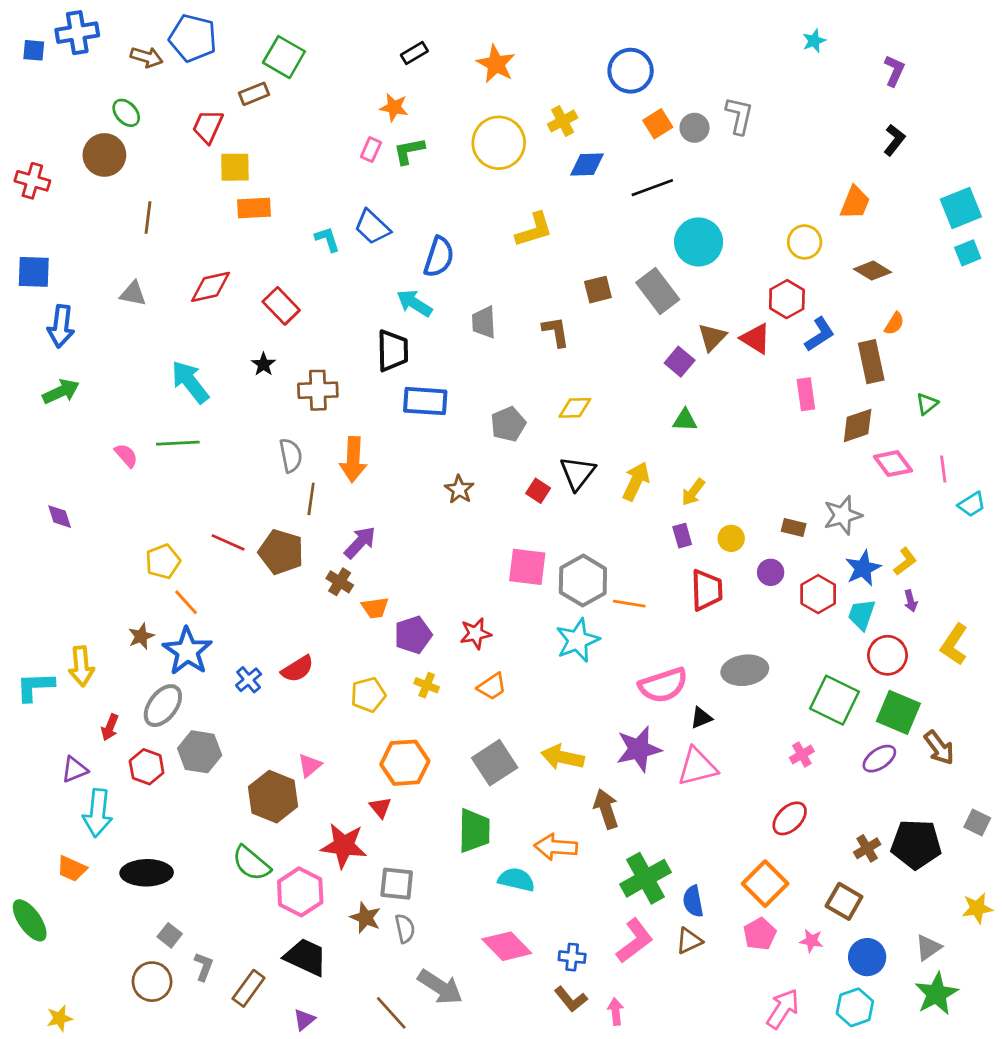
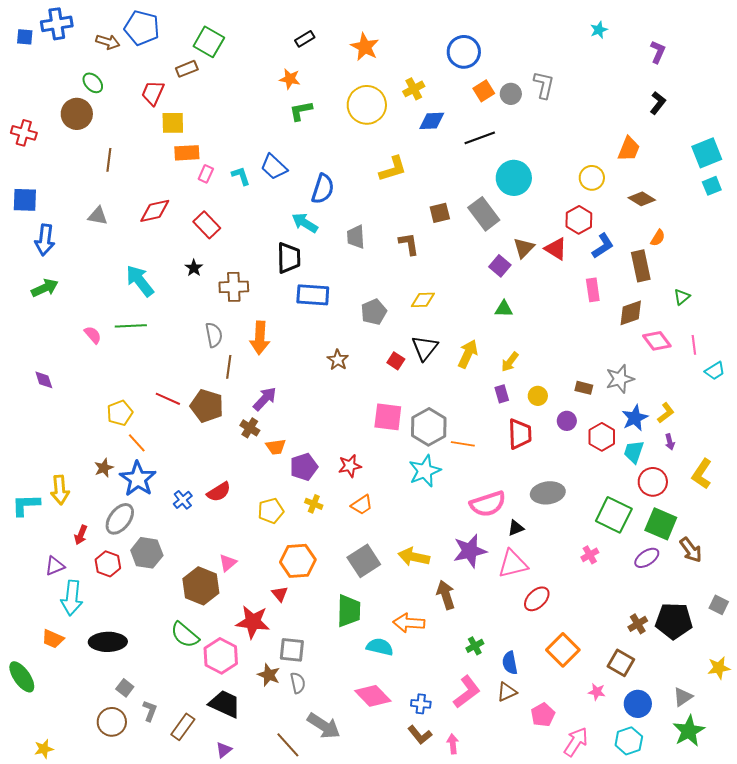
pink rectangle: (371, 150) -> (206, 174), moved
red ellipse: (790, 818) -> (537, 599), moved
green cross: (646, 878) -> (475, 646), size x0.5
pink pentagon: (760, 934) -> (543, 715), moved

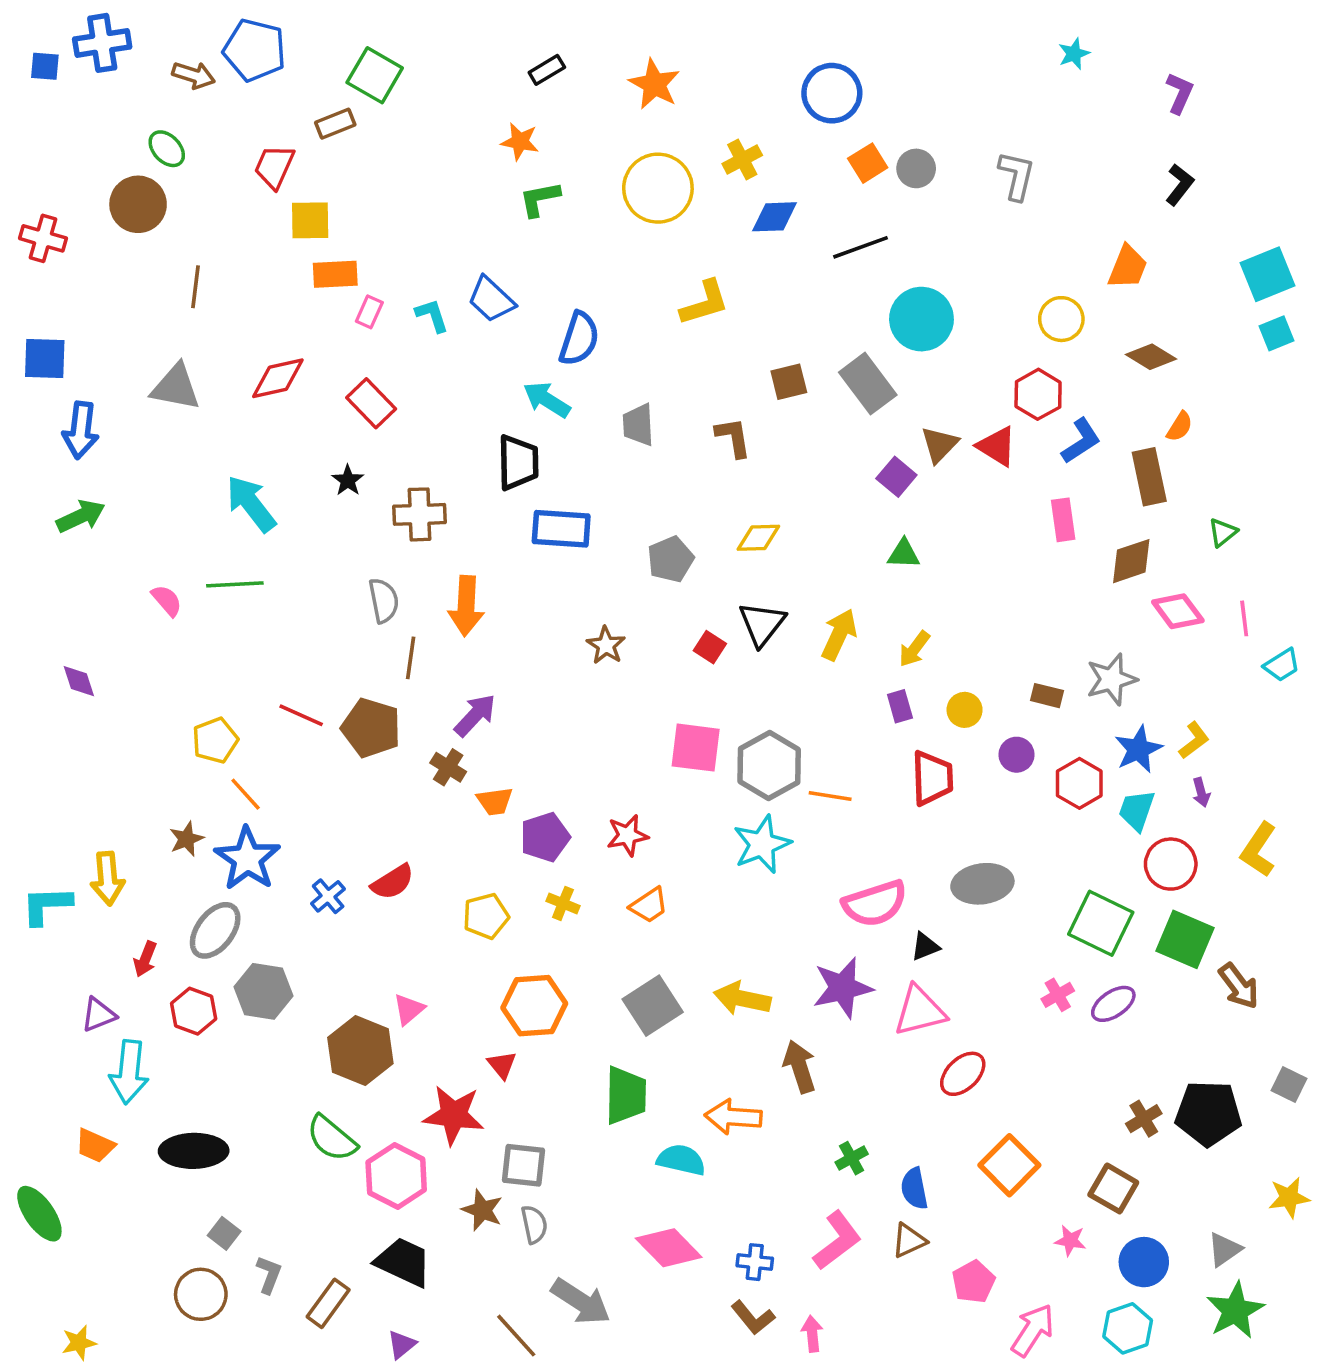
gray L-shape: (544, 85) -> (1017, 176), moved
gray triangle: (98, 216) -> (176, 387), size x1.4
purple ellipse: (647, 558) -> (1113, 1004), moved

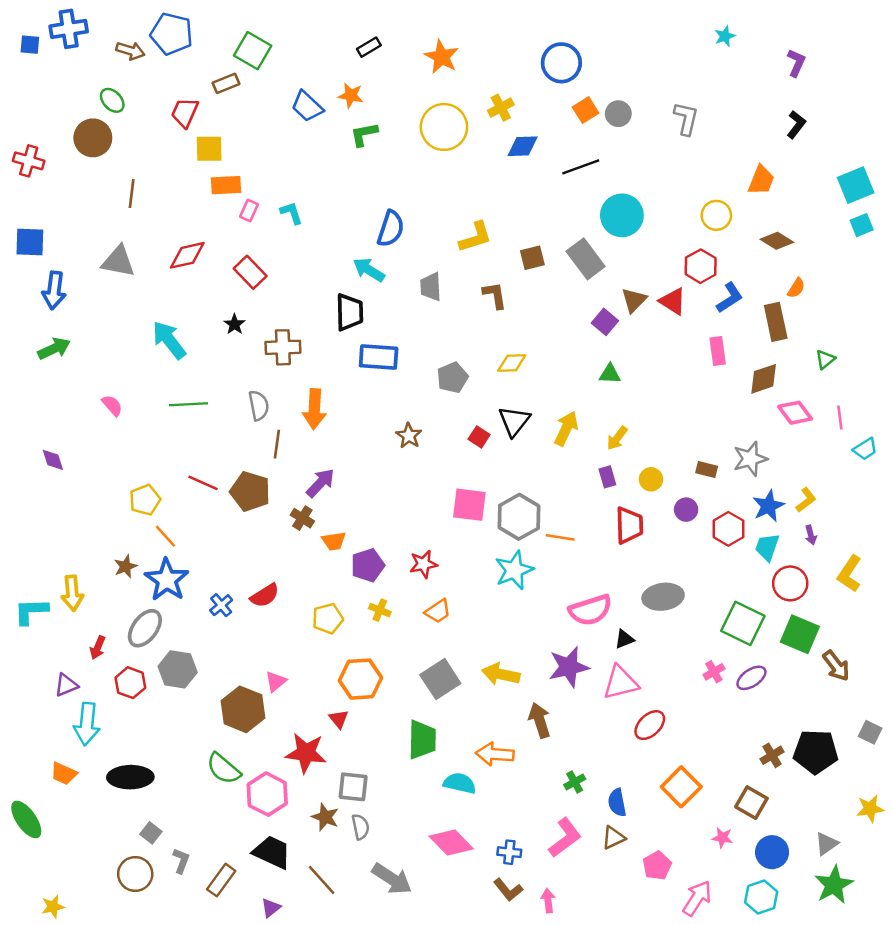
blue trapezoid: (491, 299) -> (307, 106), moved
yellow L-shape: (705, 303) -> (475, 237), moved
green line: (235, 584) -> (188, 404), moved
brown line: (516, 1336) -> (322, 880), moved

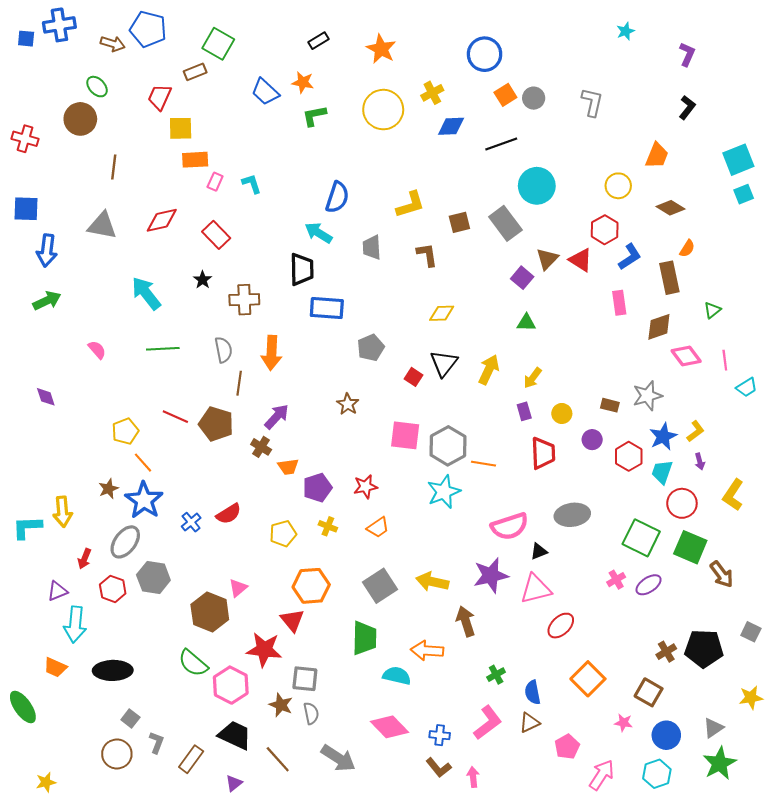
gray pentagon: (452, 378) -> (371, 348), moved
brown star: (409, 436) -> (348, 404), moved
red triangle: (339, 719) -> (292, 620), size x1.4

